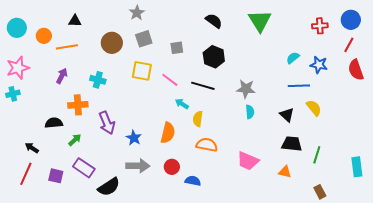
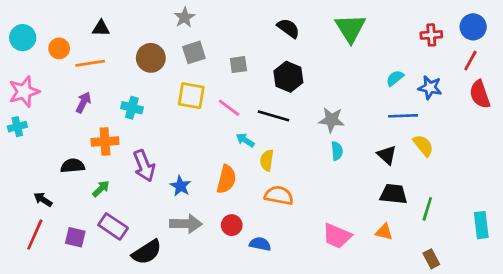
pink trapezoid: (248, 161) -> (337, 236), moved

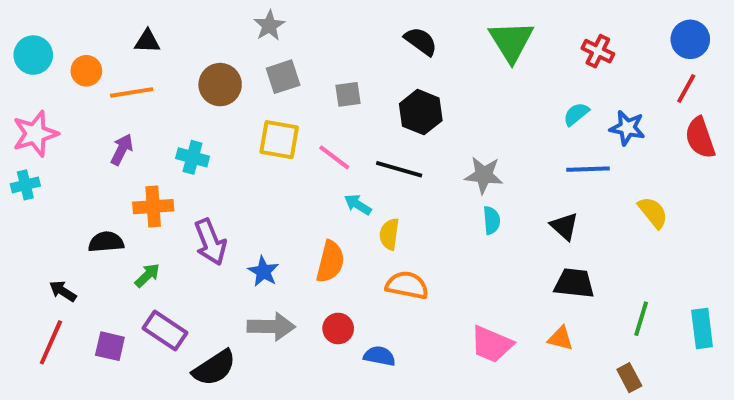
red cross: (431, 35) -> (598, 51), moved, turned 30
yellow semicircle: (423, 146) -> (653, 212), moved
green line: (427, 209) -> (641, 319), moved

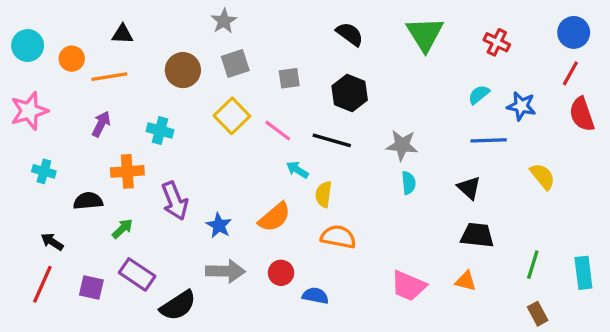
yellow square: (279, 140) -> (232, 116), turned 36
cyan cross: (25, 185) -> (44, 171), moved, turned 30
orange semicircle: (330, 262) -> (274, 217), turned 36
brown rectangle: (629, 378) -> (538, 314), moved

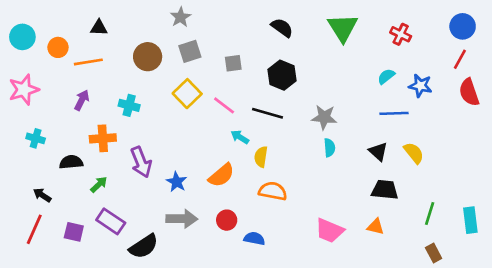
yellow semicircle: (543, 176) -> (414, 153), moved

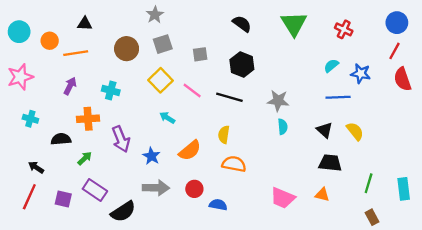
cyan arrow: (240, 137) -> (167, 118), moved

